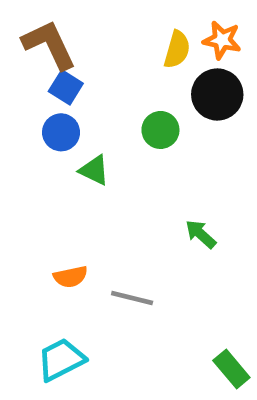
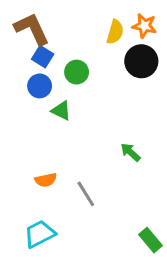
green circle: (160, 130) -> (77, 72), moved
gray line: (132, 298) -> (86, 194), turned 44

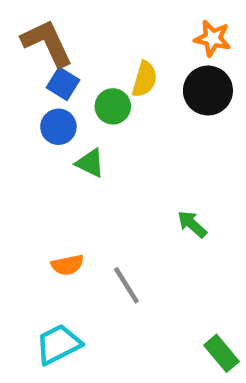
yellow semicircle: (115, 32) -> (145, 79), moved

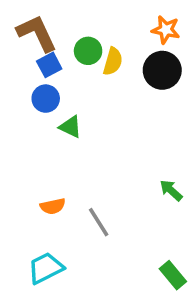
blue square: (63, 84) -> (49, 65), turned 30
green circle: (113, 106) -> (88, 51), moved
green arrow: (192, 224) -> (171, 190), moved

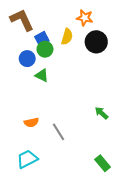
orange star: (166, 30) -> (85, 18), moved
green circle: (88, 51) -> (45, 49), moved
blue square: (49, 65) -> (42, 39), moved

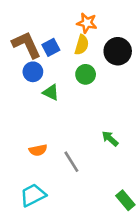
orange star: (85, 18) -> (87, 23), moved
brown L-shape: (22, 20) -> (26, 45), moved
green circle: (45, 49) -> (86, 74), moved
green arrow: (101, 113) -> (110, 139), moved

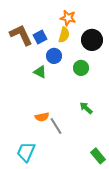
blue circle: (33, 72) -> (54, 56), moved
green circle: (86, 74) -> (81, 68), moved
orange semicircle: (38, 150) -> (42, 117), moved
cyan trapezoid: (33, 195) -> (26, 152), turned -40

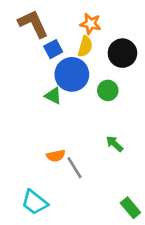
brown L-shape: (21, 35) -> (33, 24), moved
blue circle: (54, 56) -> (72, 74), size x1.6
cyan trapezoid: (26, 152) -> (35, 202), turned -75

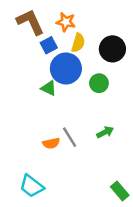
orange star: (90, 24) -> (66, 22), moved
green arrow: (114, 144) -> (105, 132), turned 112
gray line: (74, 168) -> (70, 137), moved

